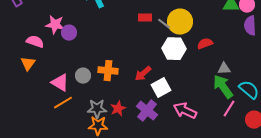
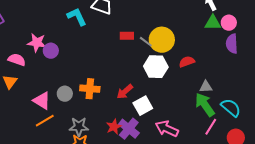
red star: (118, 109) -> (114, 127), moved

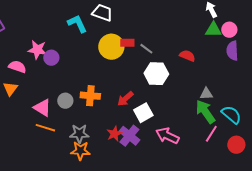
yellow circle: (162, 40) -> (111, 47), moved
red semicircle: (187, 62) -> (187, 56), moved, turned 42
orange line: (45, 121) -> (45, 128), turned 48

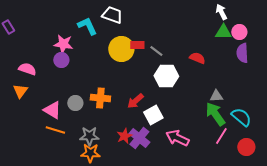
pink star: (37, 50) -> (63, 44), moved

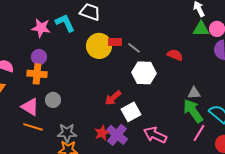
pink star: (63, 44) -> (41, 28), moved
orange cross: (100, 98) -> (37, 74), moved

